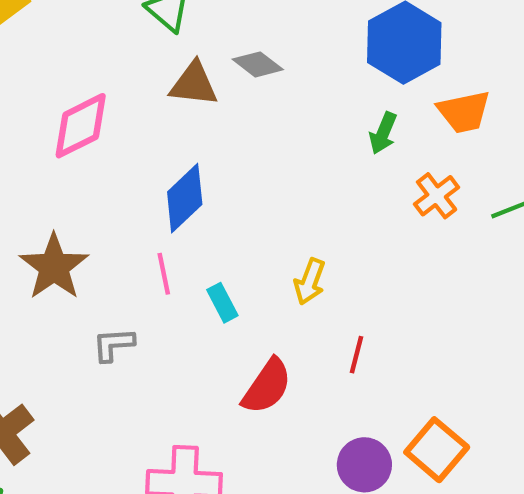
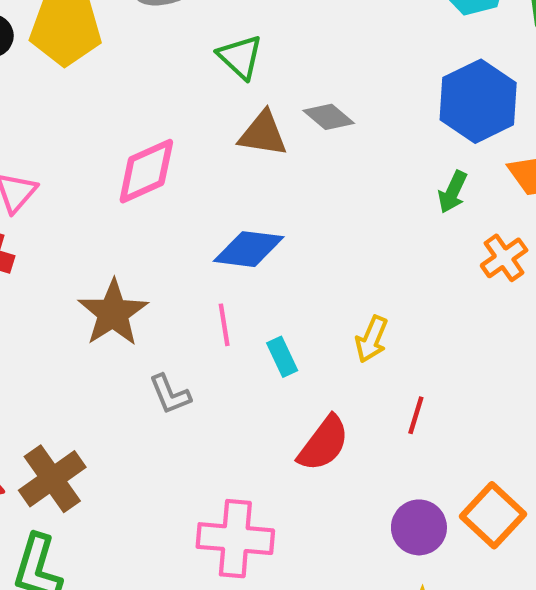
blue diamond: (185, 198) -> (249, 249), turned 48
gray L-shape: (113, 344) -> (170, 394), turned -111

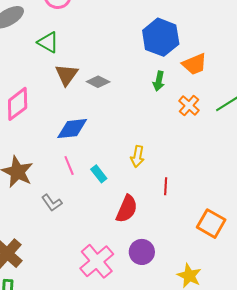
gray diamond: (329, 117) -> (98, 82), moved
brown triangle: (263, 134) -> (67, 75), turned -50
purple circle: (419, 527) -> (142, 252), moved
pink cross: (235, 539) -> (97, 261), turned -32

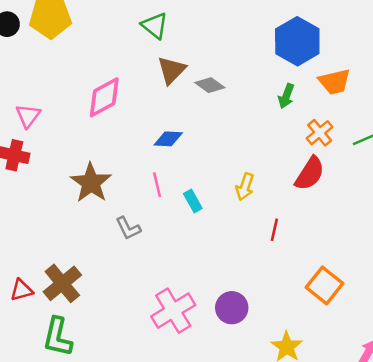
blue diamond: (72, 129) -> (168, 139), size x0.7
red semicircle: (127, 209) -> (310, 174), moved

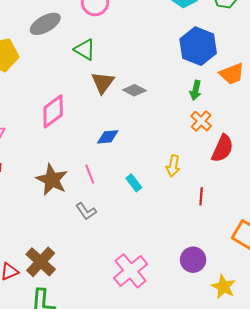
orange cross: (320, 133) -> (201, 121), moved
pink line: (157, 185) -> (90, 174), moved
purple circle: (232, 308) -> (193, 260), moved

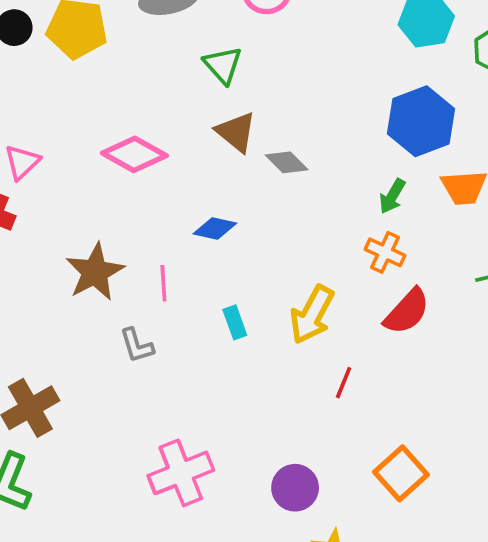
brown triangle: (103, 83) -> (236, 132), turned -45
pink diamond: (53, 111) -> (134, 154), turned 48
orange cross: (201, 121) -> (385, 252), turned -35
yellow arrow: (173, 166) -> (312, 315), size x1.5

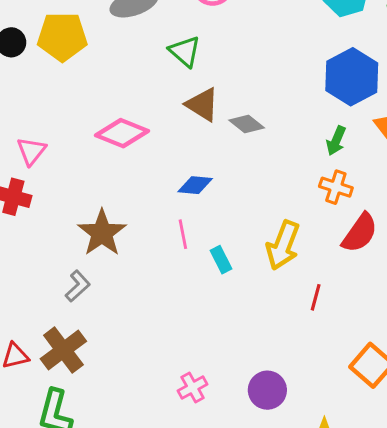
pink line: (163, 283) -> (183, 234), moved
gray L-shape: (137, 345) -> (78, 286), moved, turned -108
pink cross: (181, 473) -> (193, 387), size x0.6
purple circle: (295, 488) -> (267, 390), moved

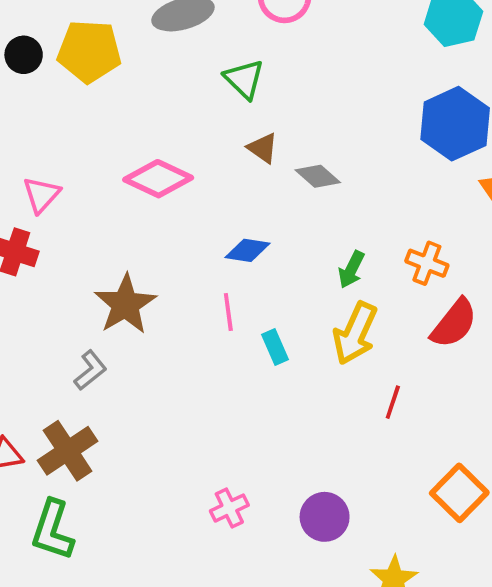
brown triangle: (202, 104) -> (263, 148), size x0.7
green arrow: (336, 141) -> (351, 270), moved

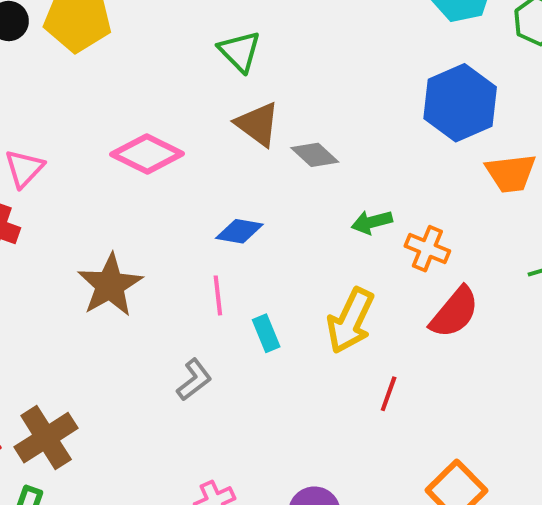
brown triangle: (263, 148) -> (258, 124), size x1.4
green arrow: (351, 270) -> (372, 222), moved, turned 48
gray L-shape: (90, 370) -> (194, 380), moved

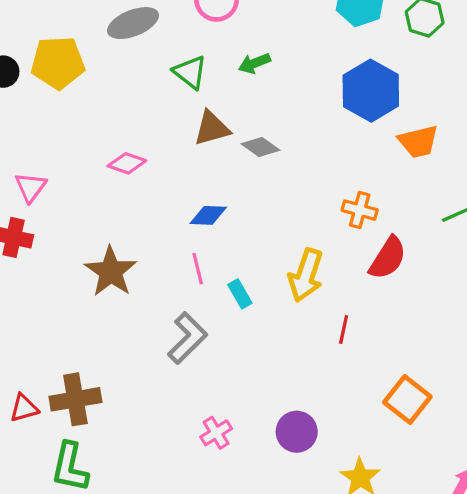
brown triangle: (258, 124) -> (212, 128), turned -45
pink diamond: (147, 154) -> (127, 163), size x0.7
green arrow: (372, 222) -> (254, 63), moved
gray L-shape: (194, 380) -> (187, 338), size x1.5
brown cross: (46, 438) -> (75, 399), turned 30

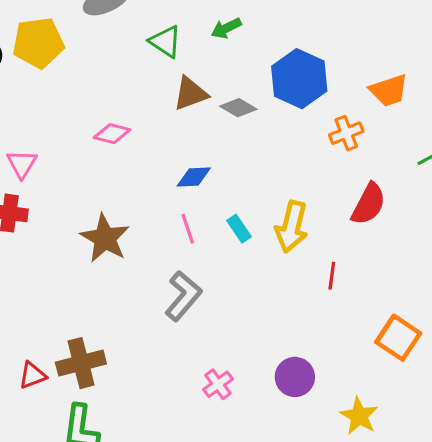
blue hexagon: (371, 91) -> (299, 79), moved
orange cross: (360, 210) -> (346, 133), moved, turned -32
cyan rectangle: (240, 294) -> (239, 229), moved

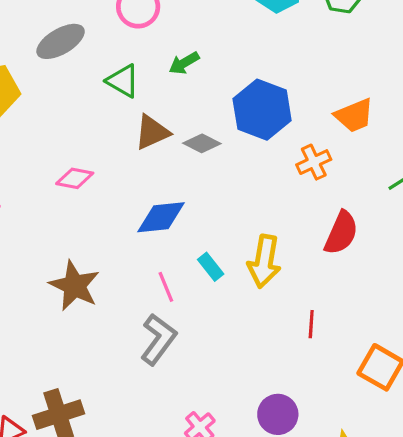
blue diamond: (194, 177) -> (161, 217), size x1.4
pink line: (188, 229) -> (166, 287), moved
red line: (332, 276) -> (311, 324), moved

